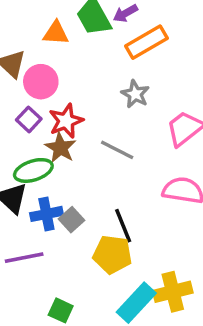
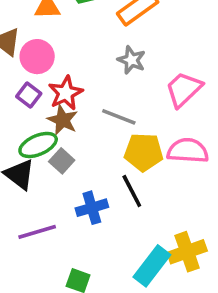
blue cross: (46, 214) -> (92, 208), moved
gray square: (72, 220) -> (62, 161), moved
yellow pentagon: (112, 254) -> (144, 152), moved

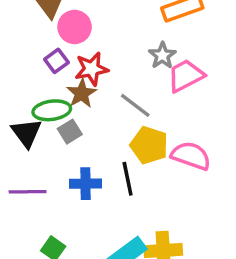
pink trapezoid: (184, 89) -> (186, 76), moved

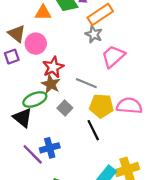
gray star: (162, 55) -> (94, 34), moved
purple square: (56, 61) -> (12, 57), moved, turned 32
gray square: (70, 132) -> (65, 108), moved
blue cross: (86, 184) -> (50, 148), moved
purple line: (28, 192) -> (33, 154), turned 60

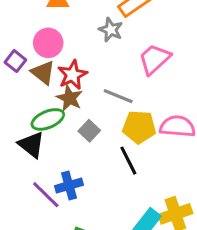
brown triangle: (17, 34) -> (43, 73), moved
gray star: (94, 34) -> (111, 30), moved
purple square: (12, 57) -> (15, 61), turned -32

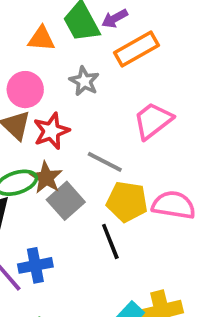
gray star: (111, 30) -> (84, 81), moved
brown star: (69, 98) -> (46, 178), moved
gray square: (89, 131) -> (66, 201), size x1.4

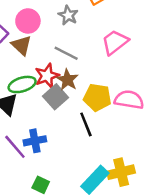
red star: (51, 131) -> (47, 76), moved
gray line: (105, 162) -> (66, 53), moved
brown star: (46, 178) -> (67, 80), moved

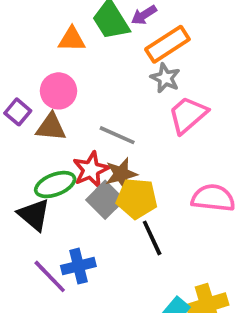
gray star: (68, 15) -> (165, 78), moved
brown triangle: (21, 45) -> (51, 127), turned -35
brown star: (67, 80) -> (121, 174), turned 30
yellow pentagon: (97, 97) -> (137, 198), moved

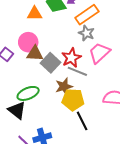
brown triangle: (51, 127) -> (35, 54), moved
gray line: (117, 135) -> (77, 71), moved
red star: (91, 170) -> (71, 58), moved
gray square: (105, 200) -> (50, 63), moved

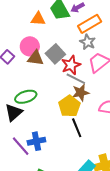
gray square: (50, 63) -> (55, 54), moved
brown star: (64, 86) -> (81, 92), moved
yellow pentagon: (73, 100) -> (69, 106), turned 30
black triangle: (17, 110) -> (14, 112), turned 36

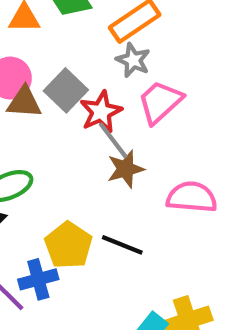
gray line: (76, 79) -> (113, 140), turned 30
yellow pentagon: (69, 106) -> (68, 245), moved
black line: (77, 128) -> (122, 245), turned -42

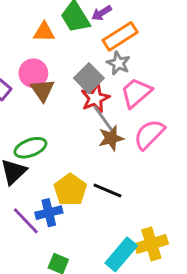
gray square: (66, 90) -> (89, 78), moved
brown triangle: (24, 102) -> (42, 90), turned 50
pink semicircle: (192, 197) -> (149, 134), moved, turned -52

